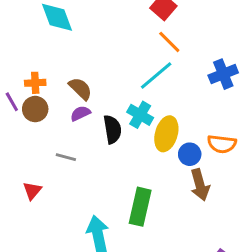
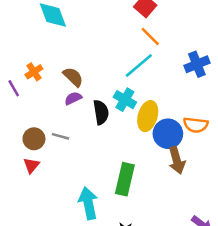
orange cross: (35, 83) -> (34, 72), turned -30
brown circle: (35, 109) -> (34, 139), moved
blue circle: (190, 154) -> (168, 134), size x1.5

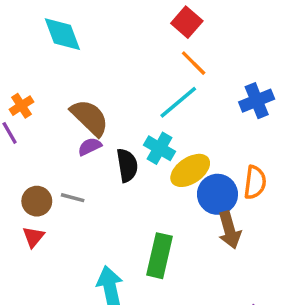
orange cross: (34, 72) -> (21, 106), moved
brown semicircle: (73, 77) -> (90, 118), size x1.4
yellow ellipse: (148, 116) -> (190, 170), turned 40
orange semicircle: (196, 125) -> (255, 182), turned -90

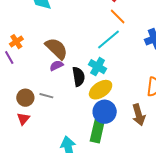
yellow ellipse: (190, 170) -> (101, 90), moved
blue circle: (217, 194) -> (105, 112), moved

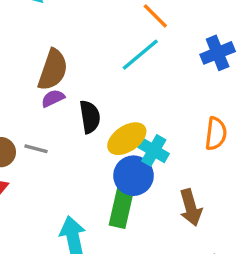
brown semicircle: (56, 49) -> (53, 70), turned 65
cyan cross: (98, 67) -> (154, 150), moved
brown arrow: (139, 115) -> (191, 208), moved

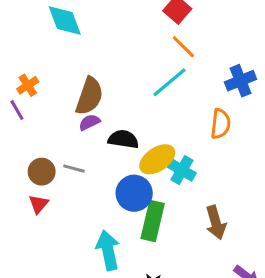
black semicircle: (90, 117) -> (123, 139), turned -72
orange semicircle: (216, 134) -> (220, 124), moved
blue circle: (134, 176) -> (134, 193), moved

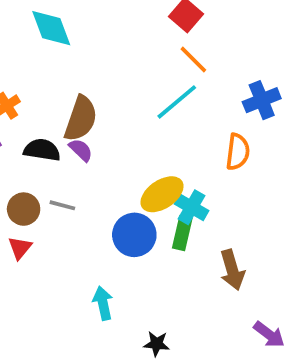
purple semicircle: (89, 122) -> (81, 150), turned 70
black semicircle: (123, 139) -> (42, 150), moved
green rectangle: (153, 221) -> (182, 233), moved, size x0.7
cyan arrow: (108, 250) -> (103, 303), size x0.7

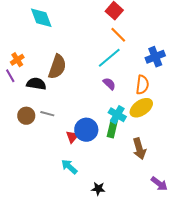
purple semicircle: (81, 150) -> (109, 84), moved
yellow ellipse: (162, 194) -> (141, 108), moved
red triangle: (20, 248) -> (72, 137), moved
cyan arrow: (103, 303) -> (69, 167), turned -36

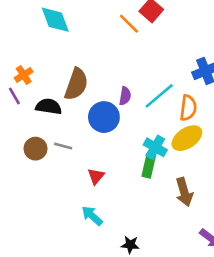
orange line: (118, 35) -> (129, 24), moved
cyan line: (109, 58) -> (159, 96), moved
purple semicircle: (109, 84) -> (125, 96), moved, turned 56
blue circle: (86, 130) -> (104, 117), moved

